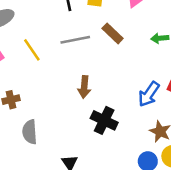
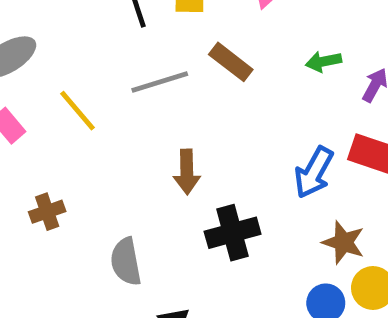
black cross: (104, 120) -> (233, 233), turned -35
gray semicircle: (30, 132) -> (126, 262), moved

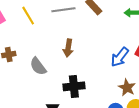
black cross: (233, 233) -> (74, 86), moved
gray semicircle: (126, 262) -> (38, 66), moved, turned -36

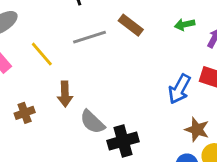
brown arrow: (68, 48) -> (65, 94), moved
gray semicircle: (38, 66) -> (92, 122), moved

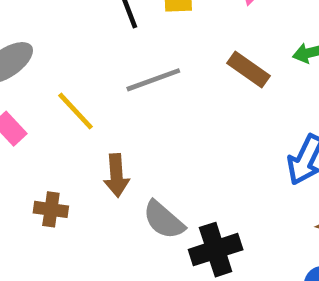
brown rectangle: (131, 25) -> (249, 69), moved
brown cross: (25, 113) -> (51, 209), turned 30

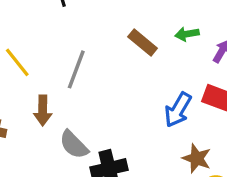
gray line: (153, 80) -> (76, 69), moved, turned -54

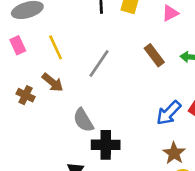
brown arrow: (43, 110) -> (53, 82), moved, turned -65

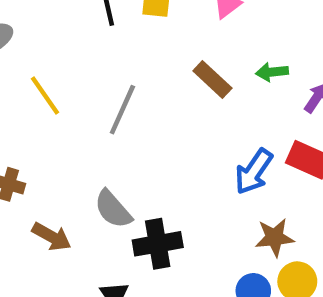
brown arrow: (53, 82) -> (52, 237), moved
brown star: (174, 153) -> (275, 238), turned -30

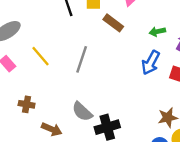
brown rectangle: (212, 80) -> (113, 23), moved
blue arrow: (254, 172) -> (151, 63), moved

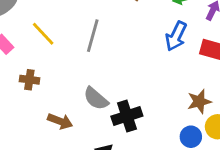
brown cross: (27, 104) -> (29, 80), moved

